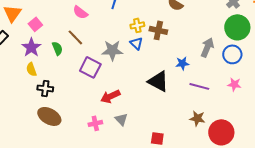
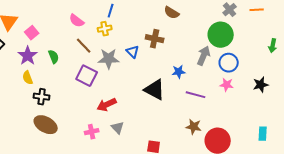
yellow cross: (137, 25) -> (105, 29), moved
green circle: (237, 27) -> (221, 35), moved
brown line: (75, 37) -> (84, 46), moved
pink star: (234, 84) -> (227, 85), moved

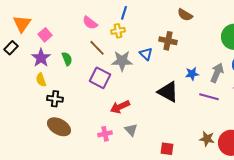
gray arrow: (204, 56) -> (217, 73), moved
brown star: (194, 127) -> (207, 139), moved

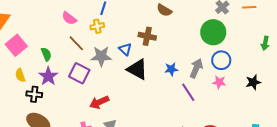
pink square: (45, 35) -> (16, 45), moved, size x1.5
purple star: (41, 58) -> (48, 76), moved
black triangle: (168, 92) -> (137, 69), moved
purple line: (209, 97) -> (188, 92), turned 42

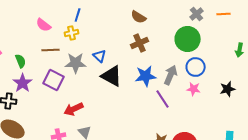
brown cross: (147, 36) -> (140, 43), moved, turned -36
brown line: (76, 43) -> (51, 50), turned -48
blue star: (171, 69) -> (146, 76), size x1.5

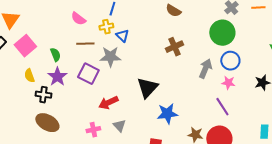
brown cross: (140, 43) -> (174, 47), moved
blue triangle: (100, 56) -> (122, 36), moved
black triangle: (112, 76) -> (147, 88), moved, turned 45
blue star: (146, 76) -> (167, 114), moved
purple line: (163, 99) -> (222, 107), moved

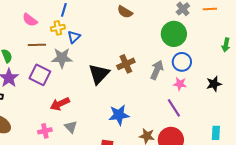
blue triangle: (122, 36) -> (74, 37), turned 32
brown cross: (174, 47) -> (126, 64), moved
black triangle: (147, 88) -> (99, 74), moved

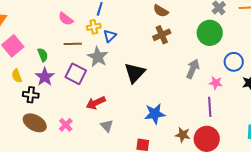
gray star: (62, 58) -> (98, 57), turned 30
blue circle: (182, 62) -> (234, 62), moved
brown cross: (126, 64) -> (162, 35), moved
purple line: (174, 108) -> (210, 107), turned 30
pink cross: (45, 131) -> (66, 125), moved, turned -32

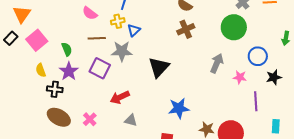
gray star: (98, 57) -> (122, 51), turned -30
purple line: (210, 107) -> (256, 101), moved
gray triangle: (107, 126) -> (131, 120), turned -32

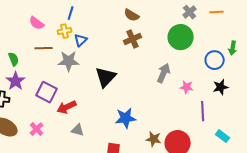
blue circle: (258, 56) -> (215, 60), moved
purple square: (100, 68) -> (47, 92), moved
cyan rectangle: (276, 126) -> (223, 136), turned -56

